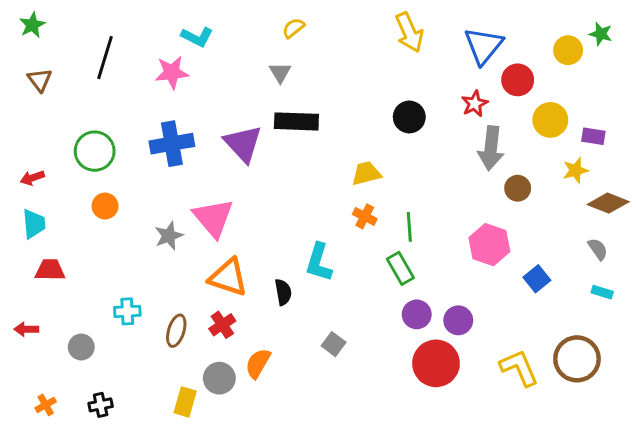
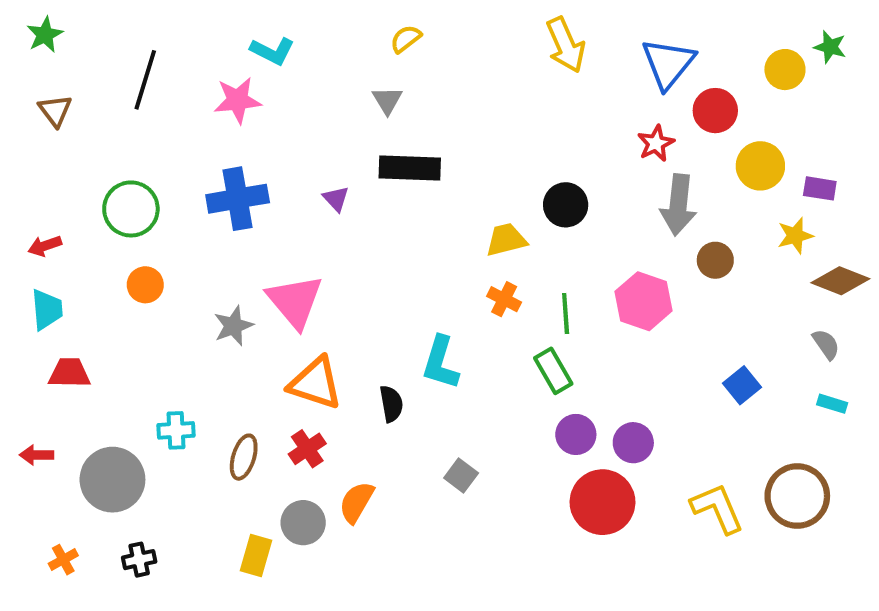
black circle: (409, 117) -> (566, 205), moved
purple triangle: (243, 144) -> (336, 199), size x0.5
pink hexagon: (489, 245) -> (644, 301), moved
gray circle: (81, 347) -> (112, 480), size x1.8

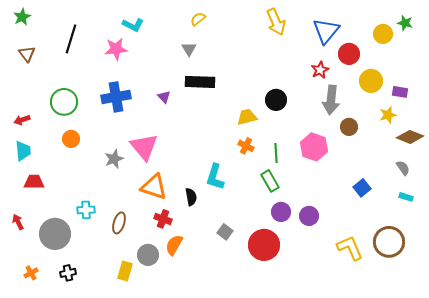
red cross: (307, 449) -> (163, 219), moved, turned -36
red arrow: (37, 455) -> (18, 222), turned 63
red circle: (603, 502) -> (264, 245), moved

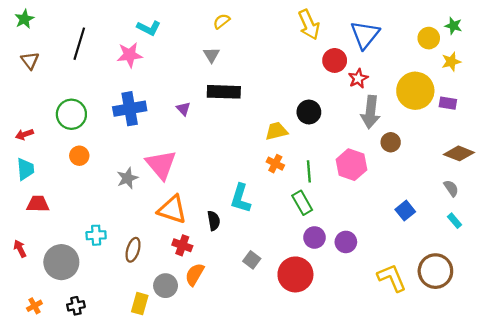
red circle: (349, 54) -> (335, 60), moved
yellow circle: (371, 81) -> (415, 91), size x1.4
yellow star: (388, 115) -> (451, 62), moved
cyan rectangle: (406, 197) -> (454, 221), turned 32

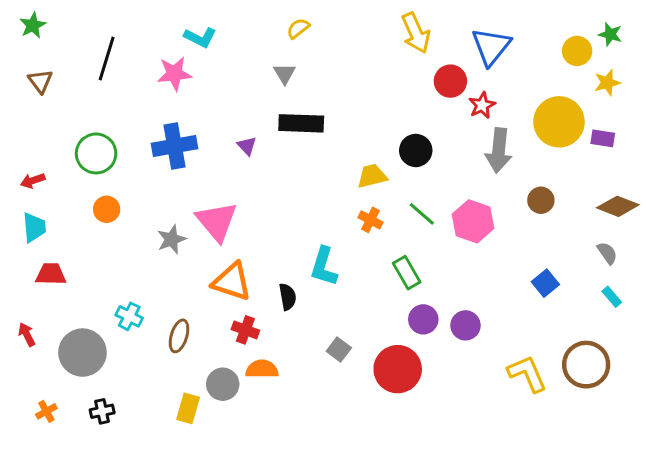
brown circle: (391, 142) -> (541, 200), moved
green line: (309, 171) -> (422, 214), moved, turned -45
cyan cross: (96, 235) -> (129, 316), turned 30
orange semicircle: (195, 274) -> (262, 369), turned 60

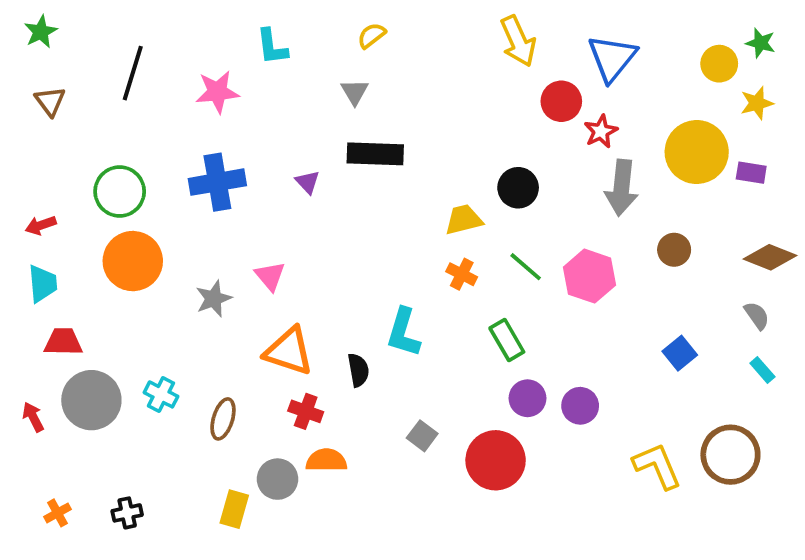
cyan L-shape: (200, 37) -> (272, 47), moved, turned 56
orange circle: (107, 209) -> (133, 261), size x1.8
pink triangle: (217, 221) -> (270, 276), size x0.6
gray circle: (82, 353) -> (91, 400), moved

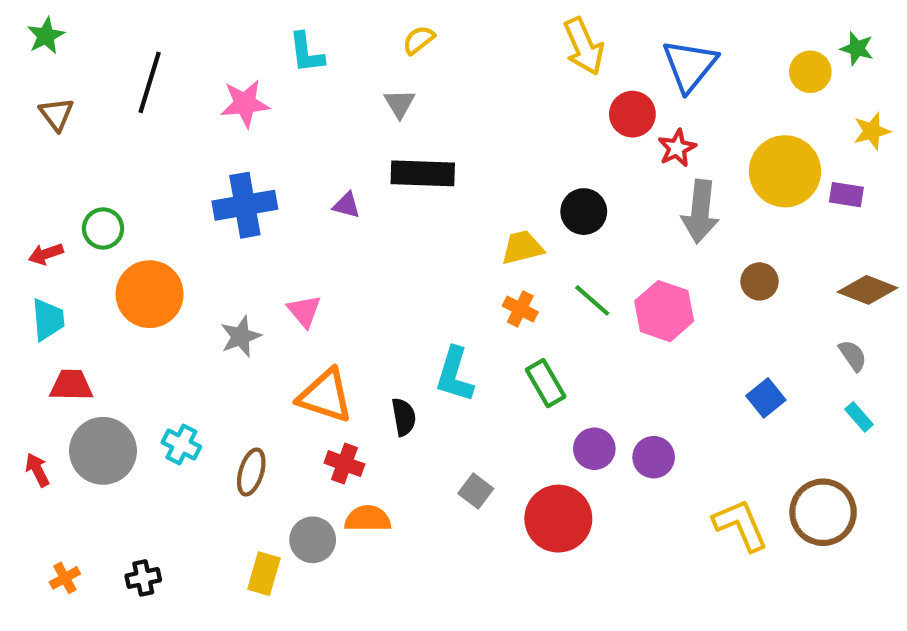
yellow star: (757, 103) -> (872, 131), moved
purple triangle: (308, 182) -> (347, 205), turned -32
green circle: (120, 191) -> (103, 228), moved, size x0.7
green rectangle: (507, 340) -> (546, 383), moved

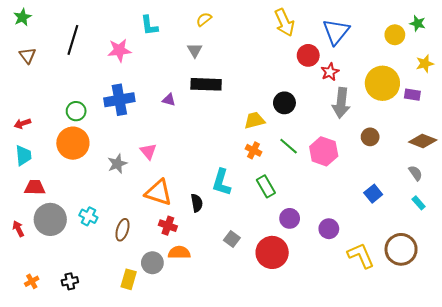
green circle: (103, 228) -> (76, 111), moved
purple circle: (654, 457) -> (329, 229), moved

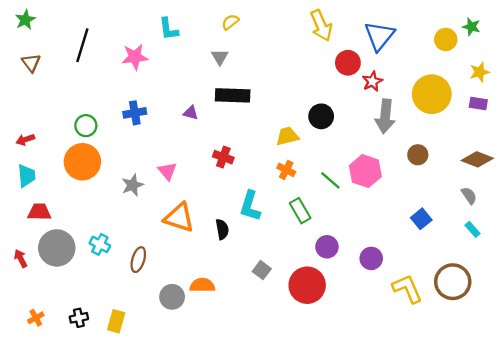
purple rectangle: (412, 95) -> (478, 104), moved
blue cross: (119, 100) -> (135, 113), size x0.7
green line: (289, 146) -> (330, 180), moved
red cross: (168, 226) -> (223, 157), moved
yellow rectangle: (129, 279) -> (116, 321), moved

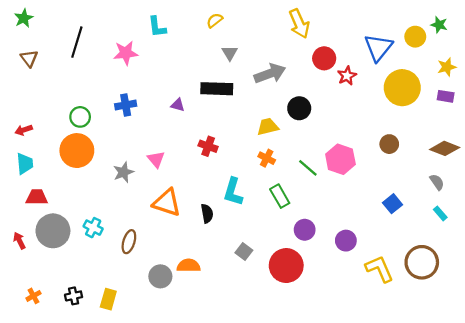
blue triangle: (379, 36) -> (378, 48), moved
gray triangle: (220, 57) -> (230, 53), moved
gray arrow: (385, 116) -> (270, 74), moved, turned -116

